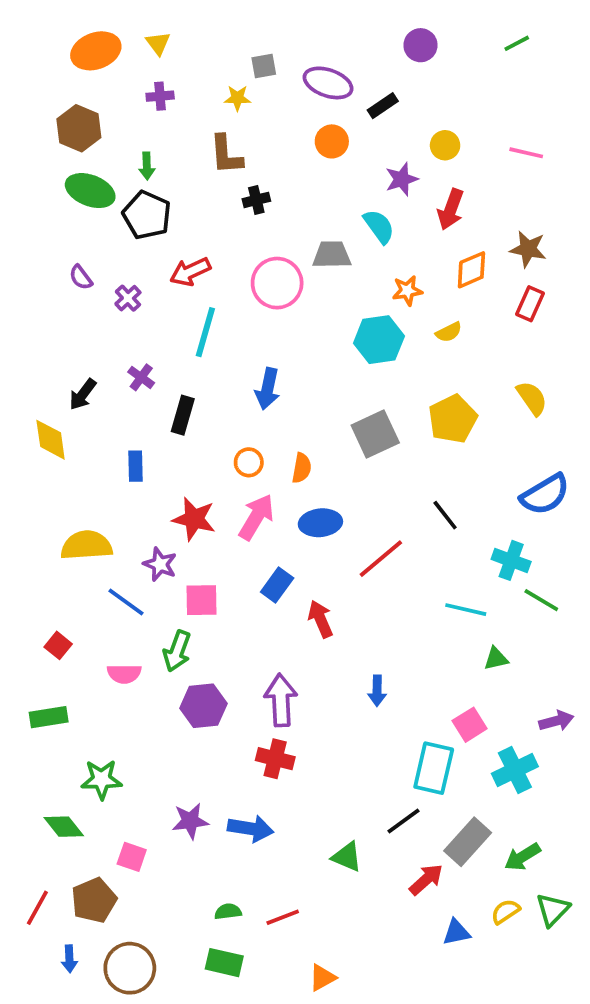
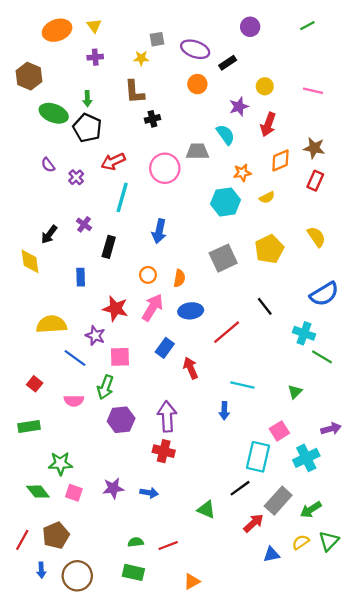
brown hexagon: (79, 128) -> (29, 76), moved
cyan line: (466, 610) -> (242, 385), moved
green triangle: (496, 659) -> (295, 392), turned -32
blue arrow: (251, 829) -> (149, 493), size x0.7
pink square: (132, 857) -> (74, 493), moved

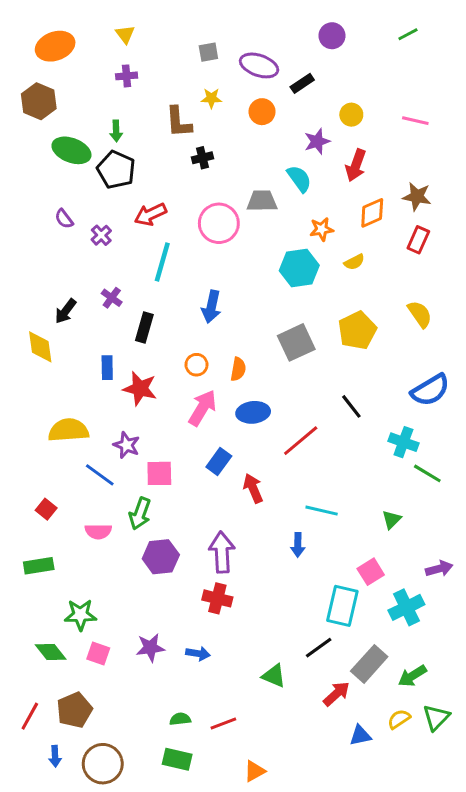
orange ellipse: (57, 30) -> (55, 46), moved
yellow star: (141, 58) -> (211, 98), moved
red star: (115, 309) -> (140, 389), moved

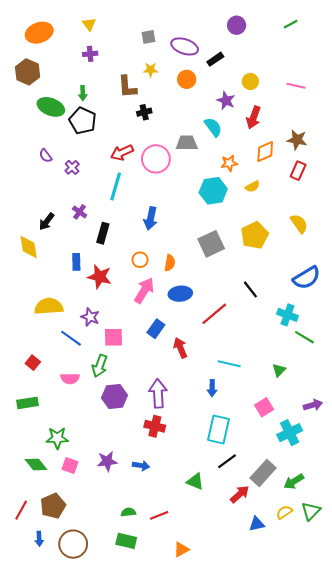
purple star: (317, 141) -> (226, 101), turned -30
red arrow: (150, 214) -> (122, 153), moved
cyan rectangle: (342, 606) -> (219, 429), moved

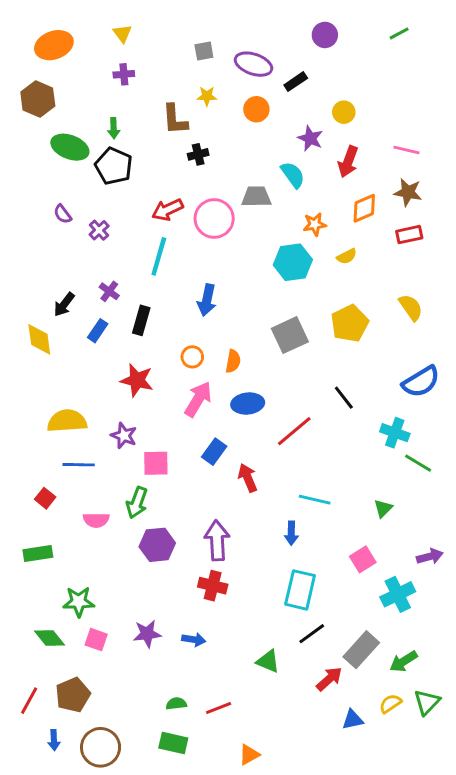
pink line: (296, 86) -> (406, 150), moved
red rectangle: (298, 171) -> (409, 235), turned 54
blue rectangle: (76, 262) -> (98, 331), moved, turned 35
blue line: (71, 338) -> (79, 465), moved, turned -35

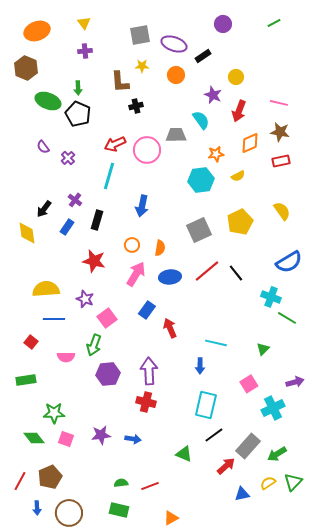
gray square: (204, 51) -> (140, 35), size x1.5
red line: (294, 431) -> (207, 271), moved
pink square: (156, 463) -> (107, 318), turned -36

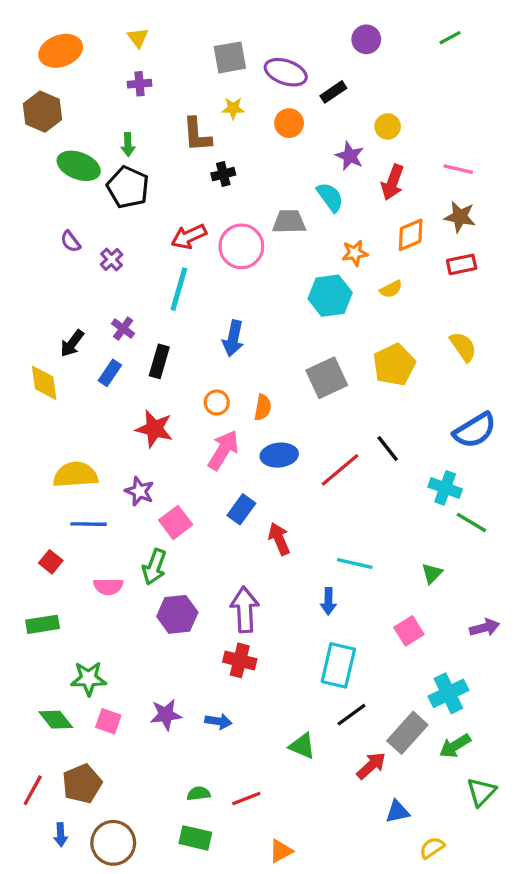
red line: (207, 271) -> (340, 470), moved
cyan cross: (273, 408) -> (448, 693), moved
yellow semicircle: (268, 483) -> (432, 848), moved

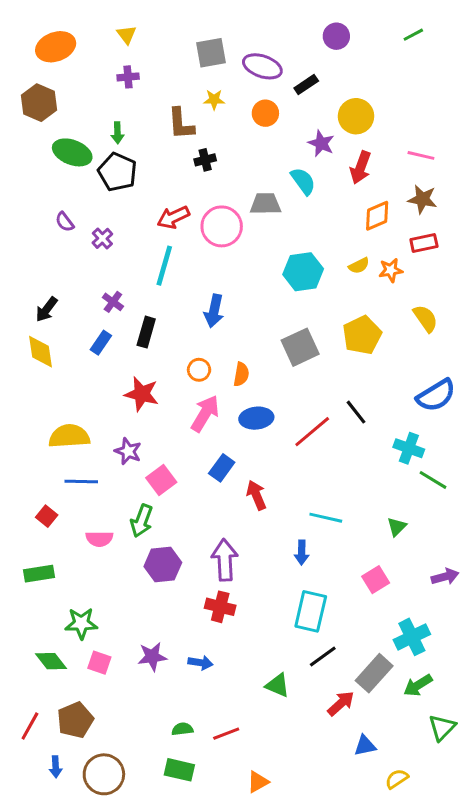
yellow circle: (388, 126) -> (356, 116), size x1.5
orange star: (355, 253) -> (391, 270), moved
black arrow: (72, 343) -> (47, 309), moved

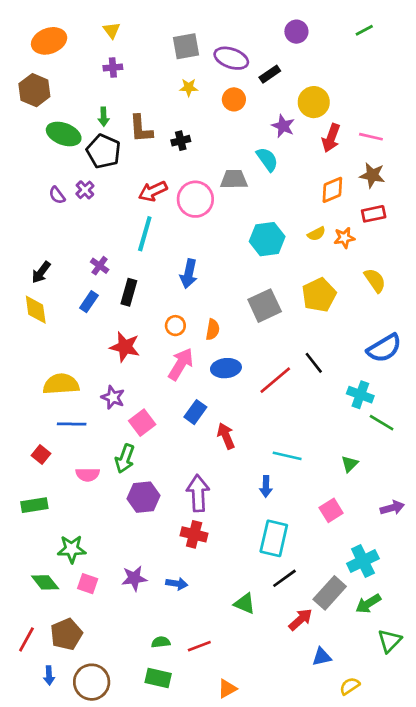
brown L-shape: (181, 124) -> (141, 129), moved
red arrow: (361, 168) -> (331, 138), moved
purple cross: (102, 238) -> (85, 190), moved

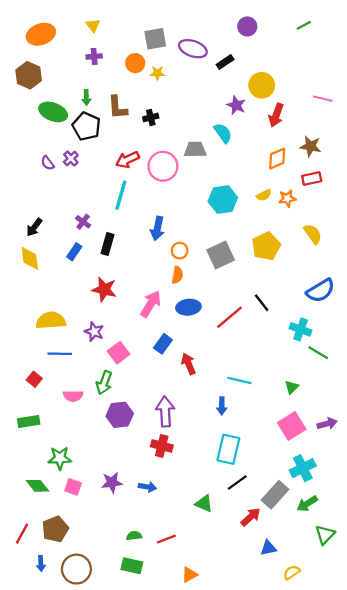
orange circle: (234, 99) -> (135, 63), moved
pink line: (371, 137) -> (323, 99), moved
orange circle: (175, 326) -> (180, 251), moved
pink square: (331, 510) -> (292, 426), moved, size x1.4

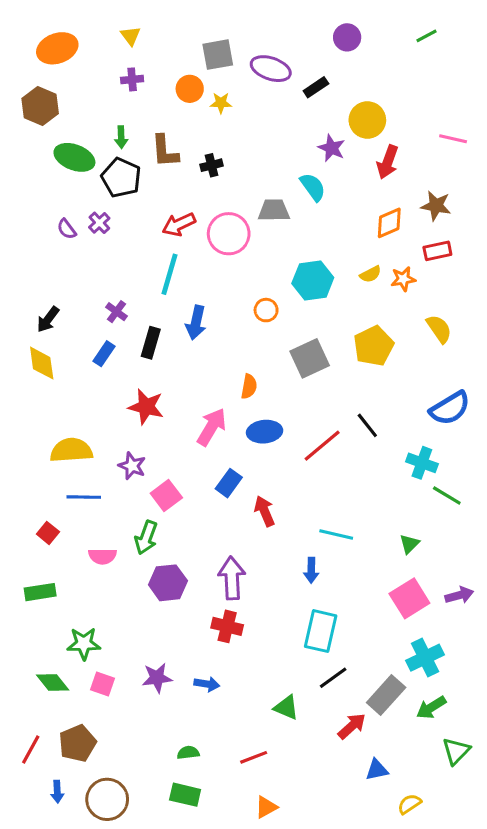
blue arrow: (157, 228) -> (196, 323), moved
orange circle: (180, 251) -> (266, 310), moved
red line: (166, 539) -> (254, 757), moved

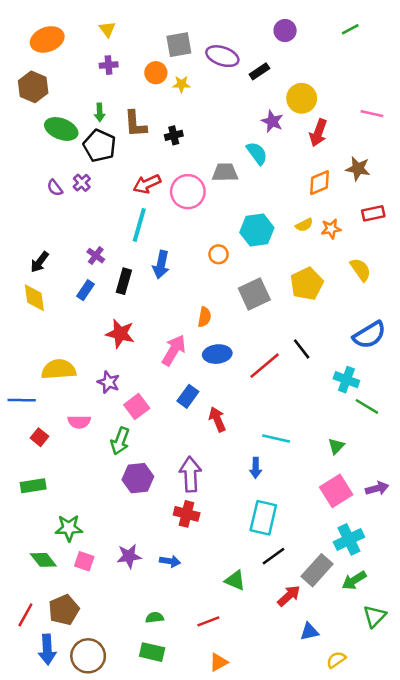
red rectangle: (437, 251) -> (373, 213), moved
blue line: (84, 497) -> (22, 400), moved
pink semicircle: (102, 556) -> (79, 422), moved
blue arrow: (57, 792) -> (47, 649), size x1.6

